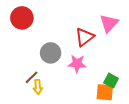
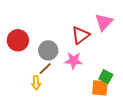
red circle: (22, 18) -> (18, 40), moved
brown line: (31, 77) -> (45, 69), moved

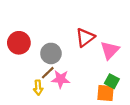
pink triangle: (104, 22) -> (110, 50), moved
pink star: (73, 61) -> (61, 79), moved

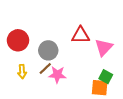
red triangle: (85, 37) -> (81, 35), turned 36
yellow arrow: (38, 88) -> (22, 72), moved

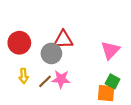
red triangle: (81, 35) -> (63, 40), moved
brown line: (45, 69) -> (45, 81), moved

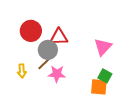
red circle: (19, 43) -> (31, 31), moved
brown line: (45, 81) -> (44, 64), moved

